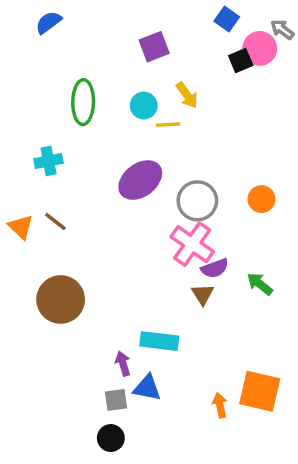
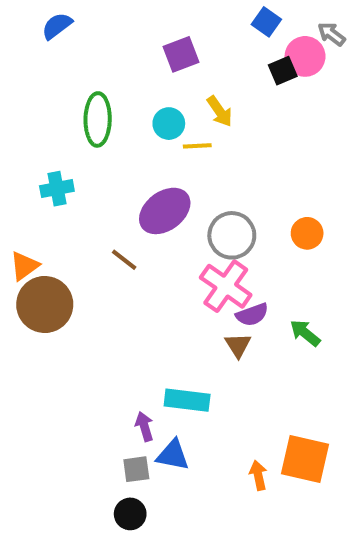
brown line: (55, 222) -> (124, 260), moved
orange triangle: (21, 227) -> (24, 266), turned 40
brown circle: (61, 299) -> (45, 304), moved

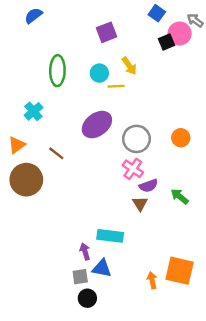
cyan cross: (57, 189) -> (33, 111), turned -30
brown line: (124, 260) -> (56, 153), moved
orange triangle: (24, 266) -> (17, 145), moved
pink cross: (226, 286) -> (133, 169), size x0.7
black circle: (130, 514) -> (87, 298), moved

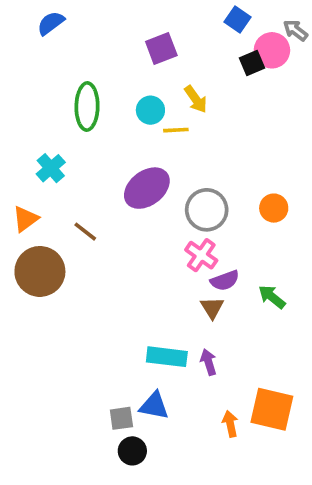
purple arrow: (85, 251) -> (208, 362), moved

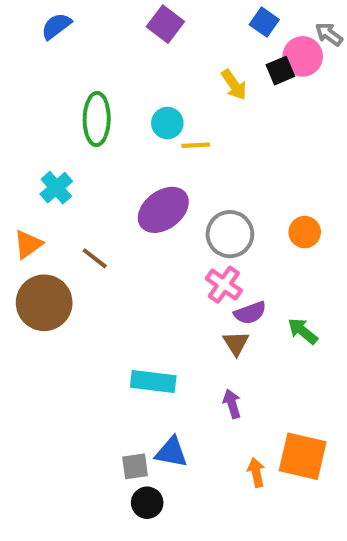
purple square: (161, 48) -> (165, 24), moved, turned -32
yellow arrow: (196, 99) -> (234, 85), moved
cyan rectangle: (167, 357) -> (153, 382), moved

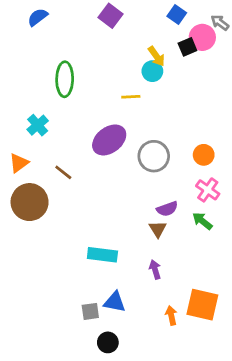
cyan circle: (167, 123) -> (152, 71), moved
pink cross: (224, 285) -> (208, 190), moved
black circle: (147, 503) -> (108, 342), moved

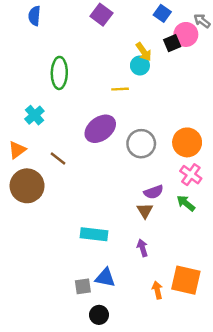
blue semicircle: (38, 17) -> (34, 16), turned -48
orange circle: (204, 155) -> (187, 142), size x1.5

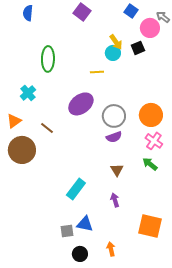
black square: (172, 43) -> (138, 48), moved
purple semicircle: (154, 192) -> (114, 137), moved
cyan rectangle: (94, 234) -> (76, 189), turned -60
orange arrow: (157, 290) -> (111, 249), moved

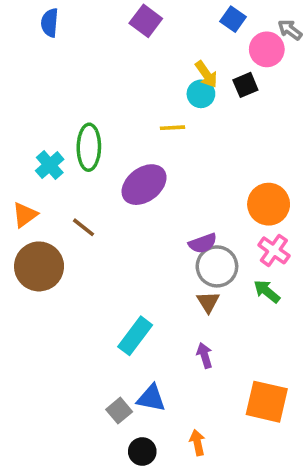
green ellipse: (48, 59) -> (89, 147), moved
gray circle: (114, 116) -> (217, 266), moved
gray square: (67, 231) -> (119, 411), turned -32

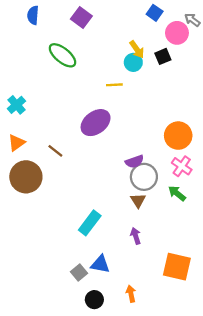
purple square: (146, 21) -> (81, 18), moved
green ellipse: (89, 147) -> (62, 55), moved, turned -52
cyan cross: (50, 165) -> (16, 105), moved

